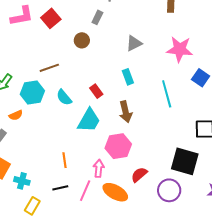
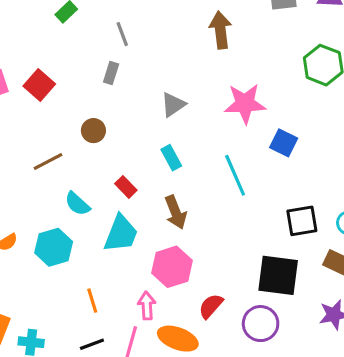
brown circle: (82, 40) -> (93, 131), moved
cyan hexagon: (32, 93) -> (54, 247), moved

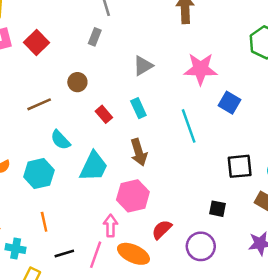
red rectangle: (126, 187) -> (104, 114), moved
black square: (278, 275) -> (218, 209), size x0.5
orange line: (92, 301) -> (44, 222), moved

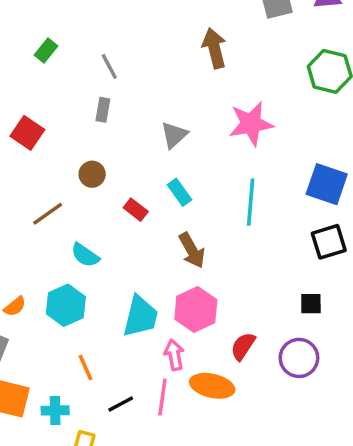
blue square: (229, 103) -> (327, 184), moved, size x1.4
cyan line: (189, 126) -> (251, 202), turned 36
cyan trapezoid: (94, 166) -> (140, 316), moved

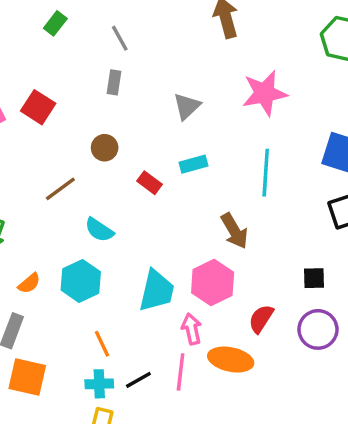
cyan rectangle: (180, 192) -> (194, 164), turned -68
brown arrow: (192, 250) -> (234, 231), moved
black square: (311, 304) -> (314, 278), moved
cyan cross: (55, 410) -> (99, 384), moved

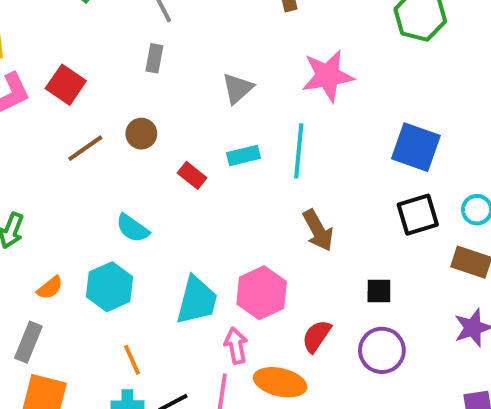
cyan line: (266, 173) -> (299, 151), moved
brown line: (60, 189) -> (85, 148), moved
brown arrow: (234, 231) -> (318, 230), moved

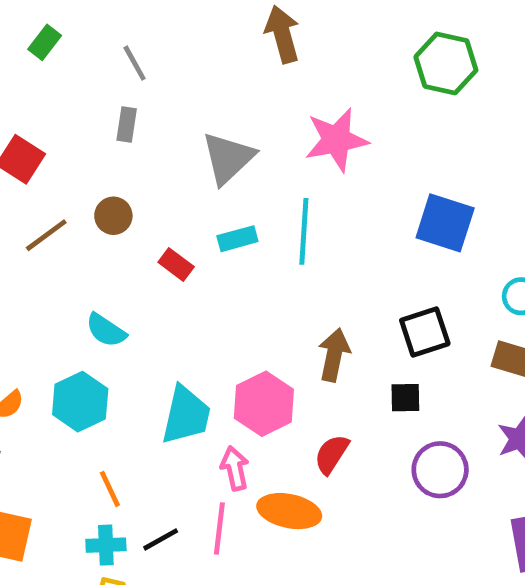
gray triangle: (238, 88) -> (228, 158), size x1.4
black square: (418, 215) -> (425, 332), moved
brown arrow: (318, 230) -> (334, 355), moved, turned -138
purple circle: (382, 350) -> (440, 470), moved

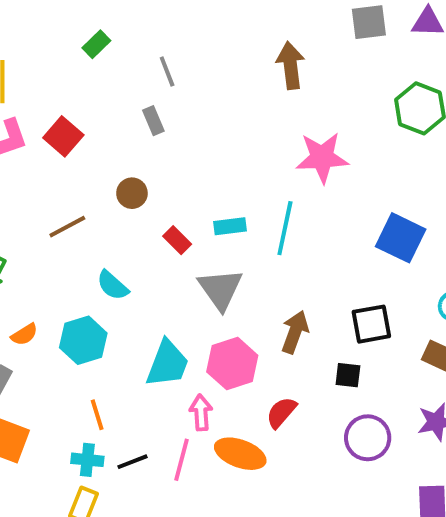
gray rectangle: (127, 125) -> (153, 121), turned -40
gray triangle: (228, 158) -> (220, 289), moved, turned -30
brown line: (46, 235) -> (67, 227), moved

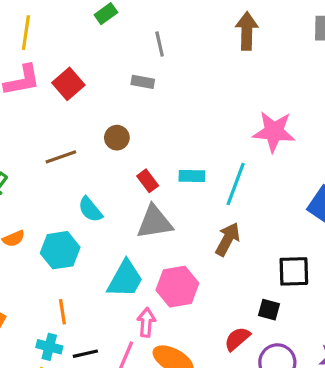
brown arrow: (291, 65) -> (247, 31), moved
gray rectangle: (153, 121) -> (143, 82), turned -65
gray triangle: (220, 289) -> (154, 222), moved, turned 48
brown arrow: (295, 332) -> (228, 239), moved
red semicircle: (281, 412) -> (237, 339), moved

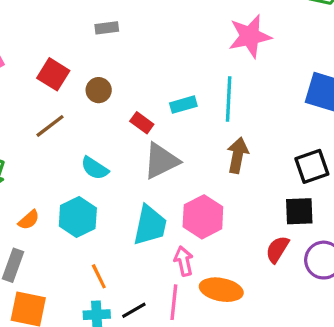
red square: (68, 84) -> (53, 74), moved
black square: (269, 310) -> (299, 211), size x1.4

